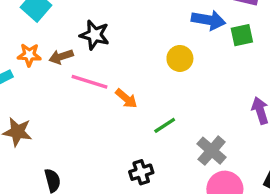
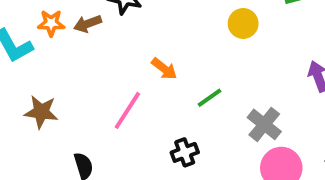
yellow circle: (180, 58) -> (243, 23), moved
pink line: (89, 82) -> (127, 110), moved, turned -72

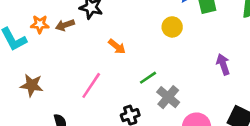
orange arrow: (164, 69) -> (117, 47), moved
gray cross: (264, 124) -> (168, 97), moved

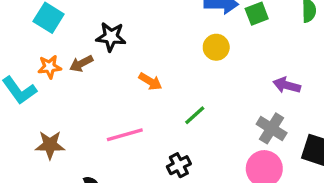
purple arrow: (223, 64) -> (287, 85), turned -48
pink line: (91, 85) -> (125, 135), turned 48
gray cross: (168, 97) -> (272, 128), moved

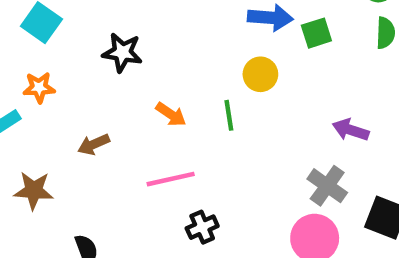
brown arrow: (81, 64) -> (94, 144), moved
green line: (195, 115) -> (229, 115), moved, turned -60
pink line: (125, 135) -> (171, 179), moved

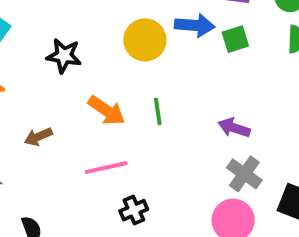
yellow circle: (260, 74) -> (145, 40), moved, size x1.4
orange arrow: (171, 114) -> (107, 110), size x1.4
purple arrow: (351, 130) -> (234, 128), moved

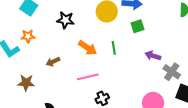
green square: (235, 39) -> (138, 26), moved
gray cross: (244, 174) -> (172, 72), moved

